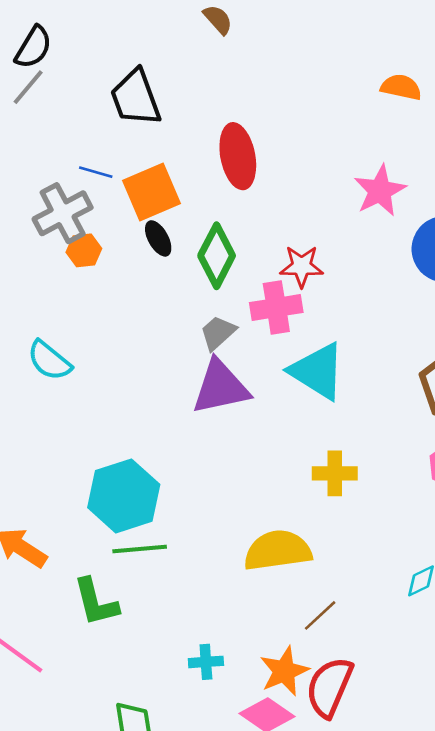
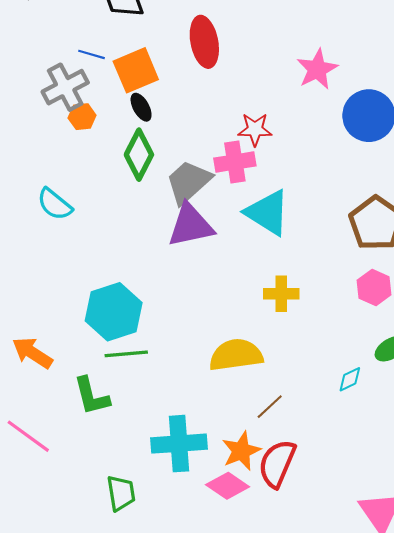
green diamond: (217, 256) -> (139, 155), moved
gray trapezoid: (218, 333) -> (189, 182), size x1.6
cyan cross: (206, 662) -> (179, 444), size x2.0

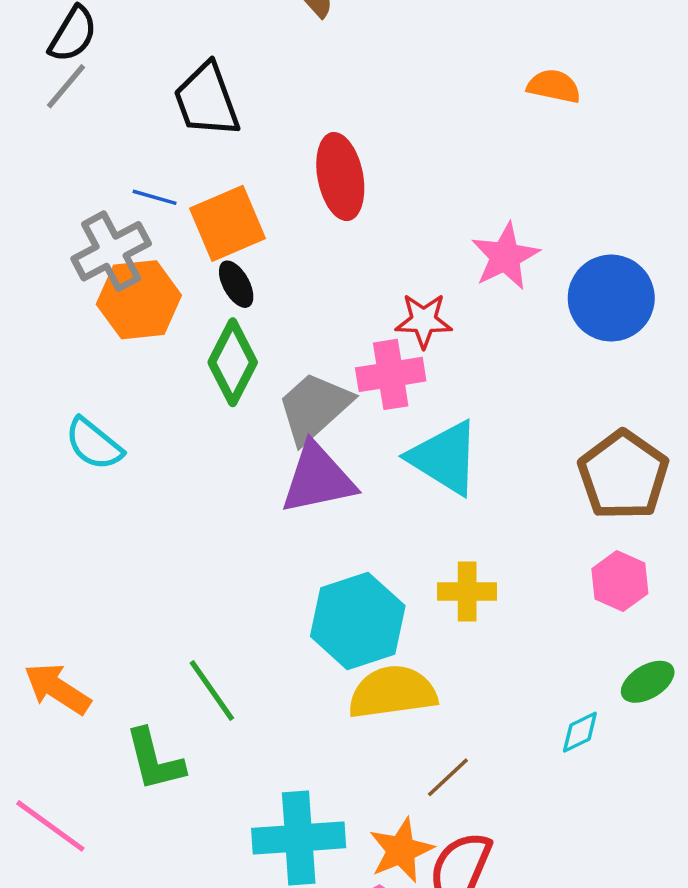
pink star: (317, 69) -> (505, 256), moved
orange hexagon: (82, 117) -> (139, 300), size x1.8
cyan hexagon: (114, 312) -> (358, 621), moved
green line: (126, 354) -> (212, 690), turned 60

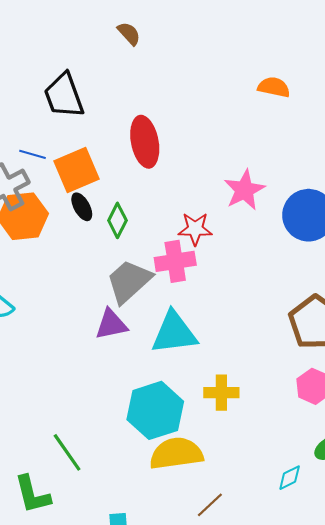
green diamond: (233, 362) -> (117, 220), moved, size x0.7
cyan triangle: (444, 458) -> (174, 333), moved, turned -39
purple triangle: (318, 479) -> (111, 324), moved, size x0.7

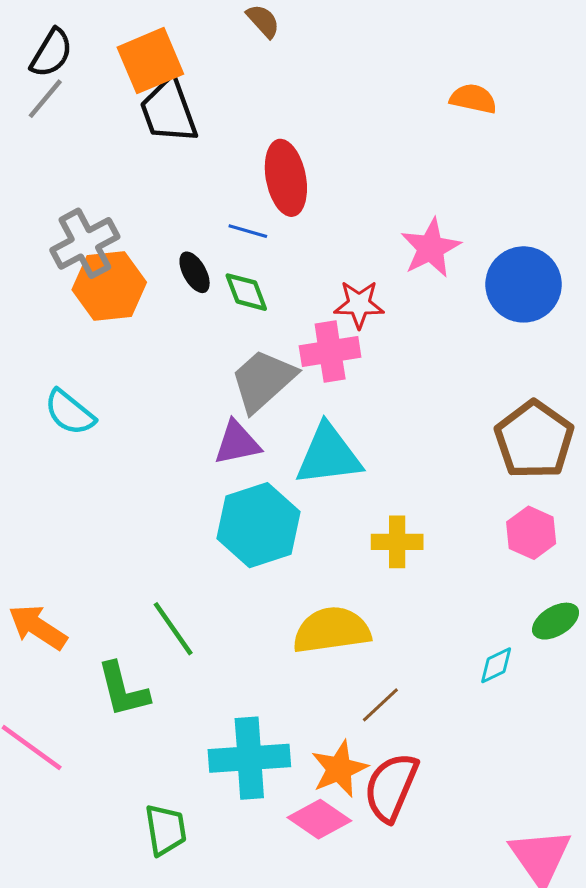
blue line: (32, 154) -> (248, 231), moved
orange square: (77, 170) -> (150, 61), moved
green diamond: (117, 220) -> (246, 292), turned -48
cyan hexagon: (155, 410) -> (259, 525), moved

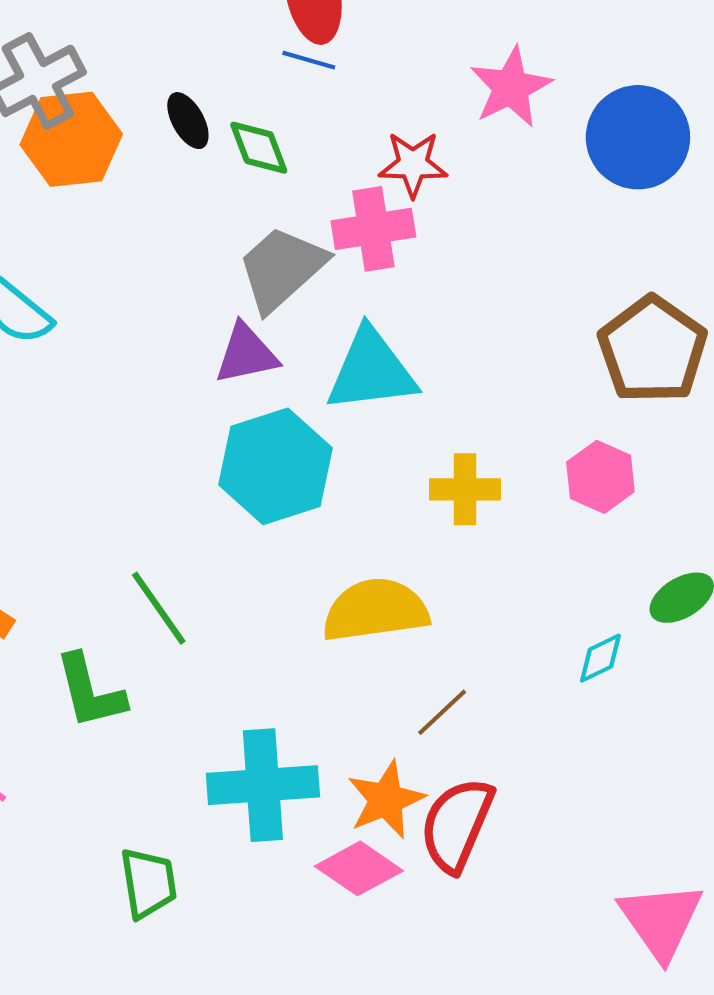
blue line: (248, 231) -> (309, 60), moved
pink hexagon: (531, 533) -> (600, 477), moved

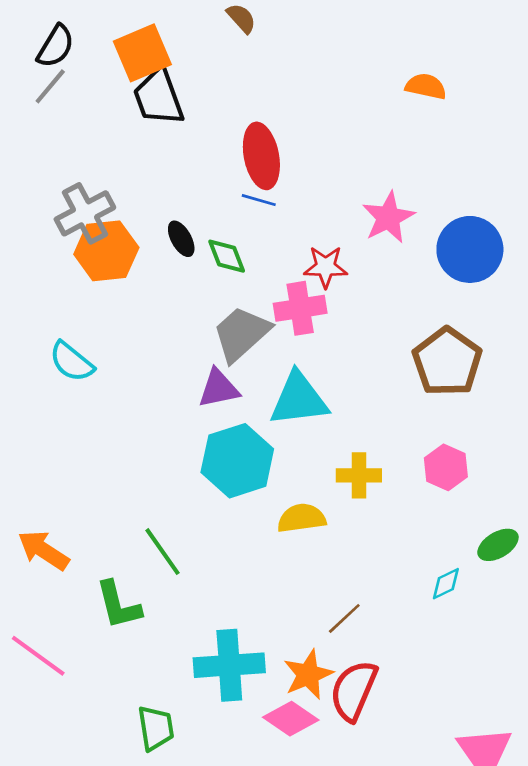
brown pentagon: (653, 350) -> (447, 362), moved
yellow semicircle: (375, 610) -> (301, 518), moved, size x0.7

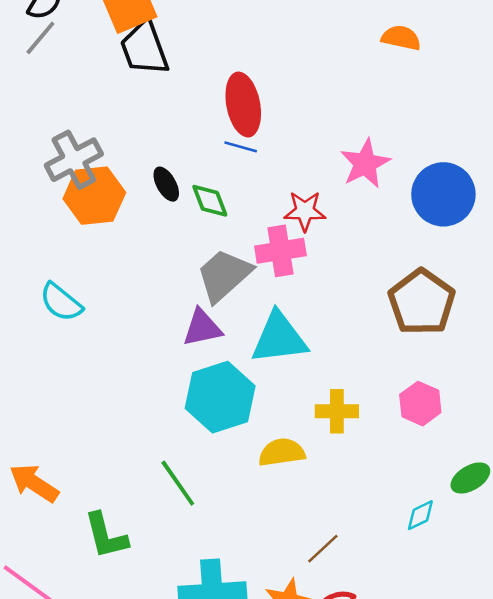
green line: (162, 552) -> (178, 483), moved

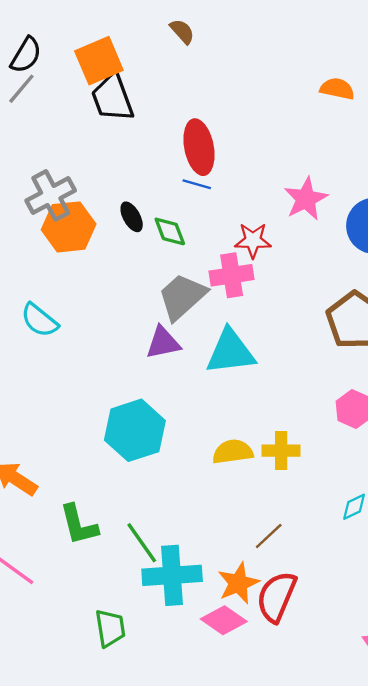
cyan hexagon: (220, 397) -> (135, 430), moved
yellow cross: (337, 411) -> (281, 451), moved
green line: (178, 483) -> (142, 543), moved

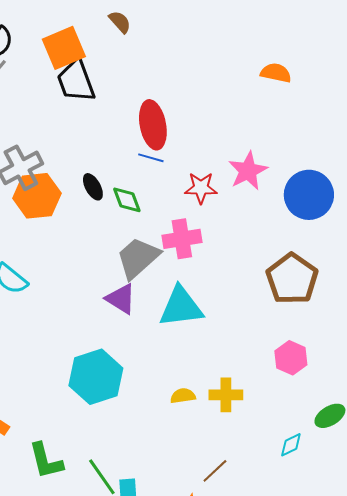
brown semicircle: (182, 31) -> (120, 22), moved
red star: (253, 240) -> (201, 188), moved
purple triangle: (163, 343) -> (121, 299), turned 44
yellow semicircle: (233, 452) -> (183, 396), size x0.7

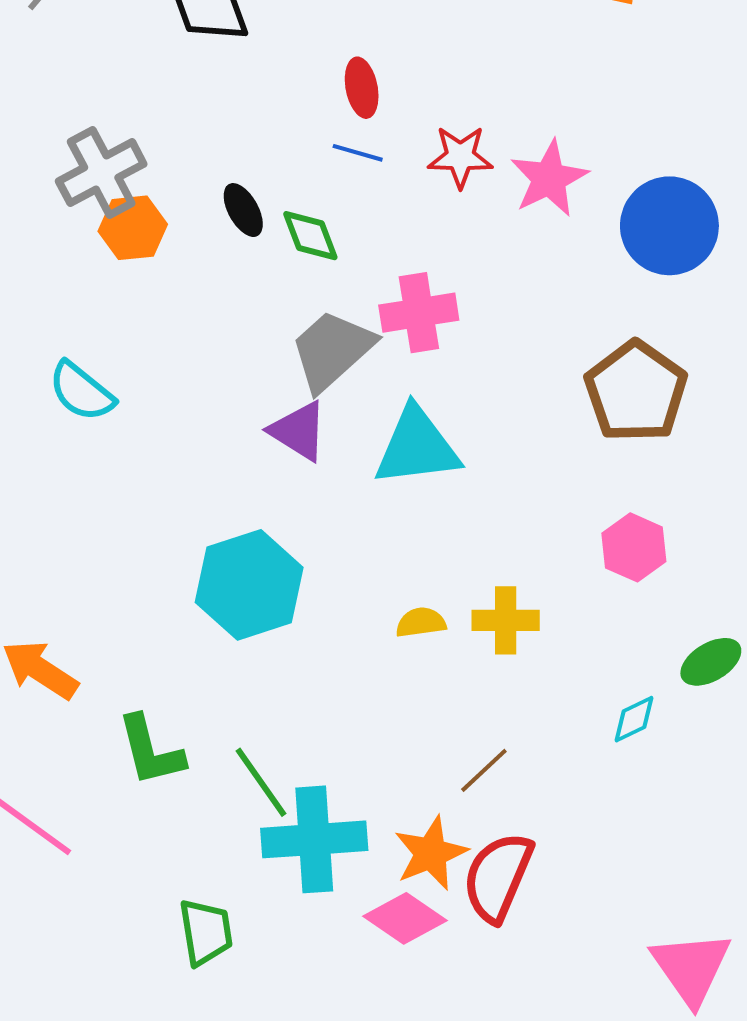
red ellipse: (153, 125) -> (362, 88), size x0.6
red star: (201, 188) -> (460, 157), moved
orange hexagon: (37, 196) -> (133, 228), size x0.7

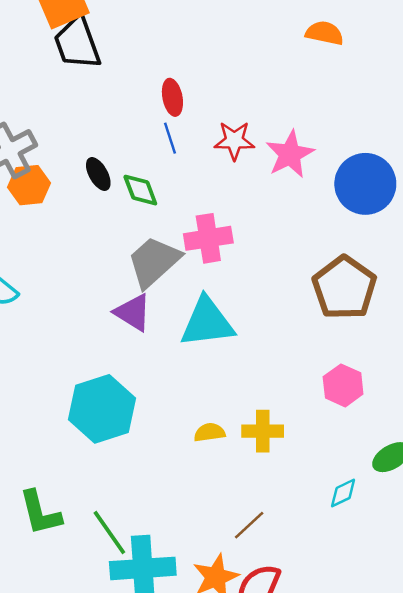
blue line: (358, 153) -> (170, 138), turned 56

